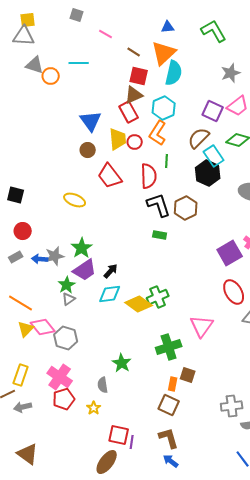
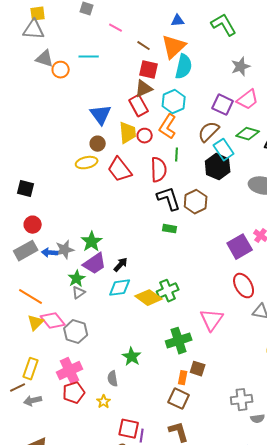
yellow ellipse: (75, 200) -> (87, 163), moved, turned -35
gray rectangle: (16, 257) -> (26, 251), size x1.6
pink cross: (60, 377) -> (70, 371), turned 30

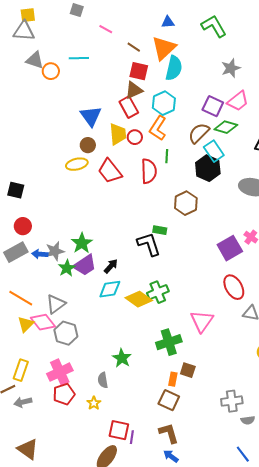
green diamond: (248, 134) -> (226, 127), moved
black L-shape: (169, 199) -> (149, 244), moved
green star: (77, 279) -> (67, 268), moved
gray triangle: (79, 293) -> (56, 304), moved, size x1.5

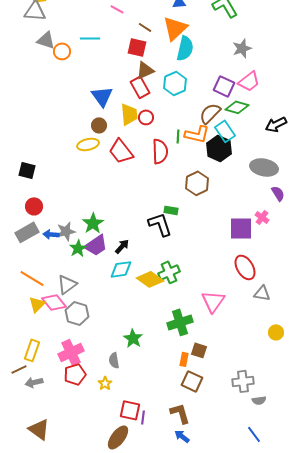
red square: (139, 71) -> (137, 47), moved
orange L-shape: (158, 128) -> (197, 134), moved, turned -110
purple square: (230, 248) -> (241, 228), turned 30
brown square: (169, 400) -> (192, 381), moved

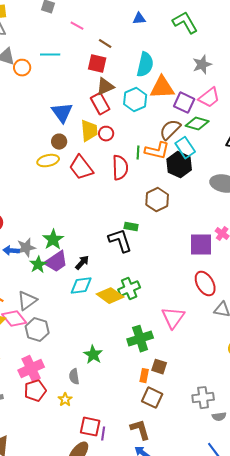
orange triangle: (175, 28) -> (162, 88), moved, turned 40

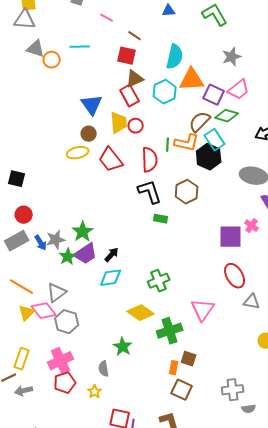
black L-shape: (120, 241) -> (150, 192), moved
blue arrow: (11, 251) -> (41, 243), turned -126
yellow diamond: (110, 296) -> (141, 313), moved

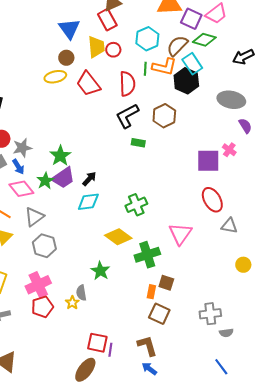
cyan hexagon: (165, 92) -> (147, 39), moved
black L-shape: (150, 192) -> (127, 116), turned -100
gray star: (56, 240) -> (22, 148), moved
pink diamond: (44, 311) -> (21, 189), moved
yellow star: (95, 392) -> (72, 303), moved

